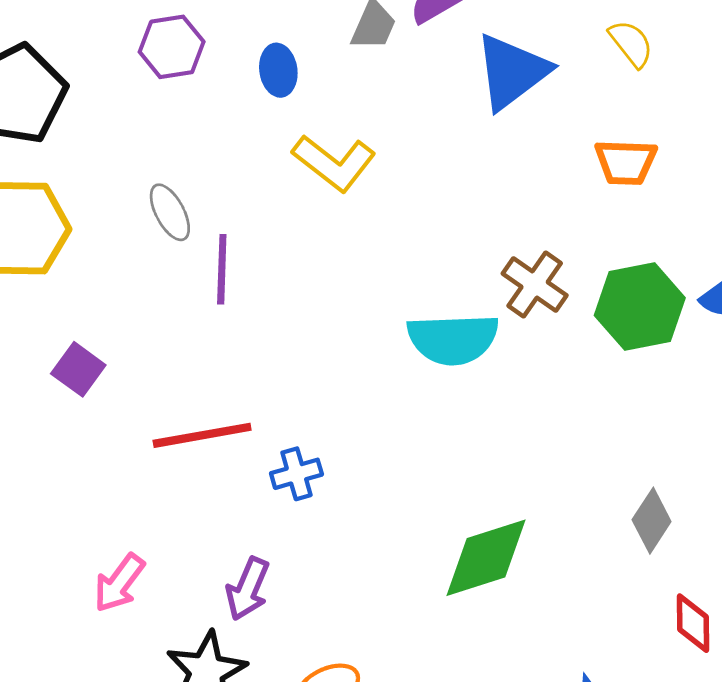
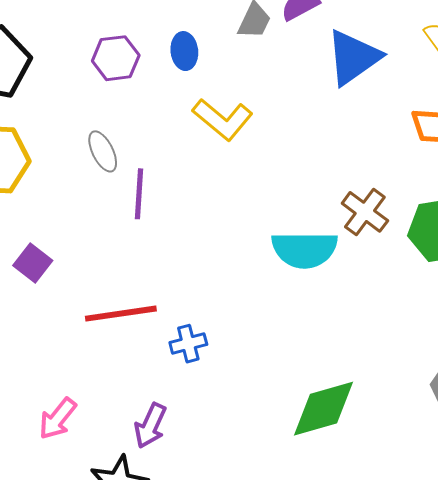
purple hexagon: (172, 47) -> (116, 58), moved

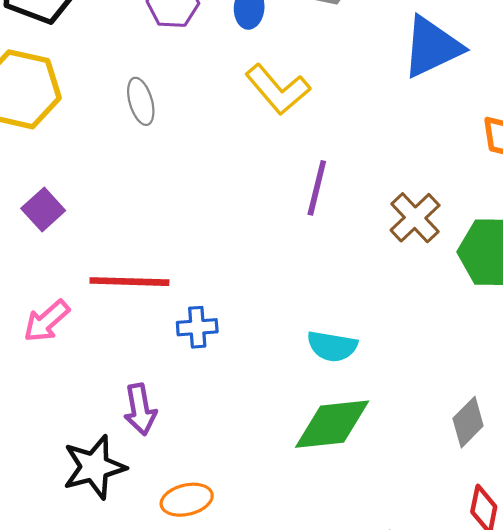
purple line: (139, 194) -> (317, 188), moved
cyan semicircle: (305, 250) -> (332, 346), moved, size x0.7
pink arrow: (58, 419) -> (47, 321), moved
purple arrow: (150, 426) -> (140, 409), turned -45

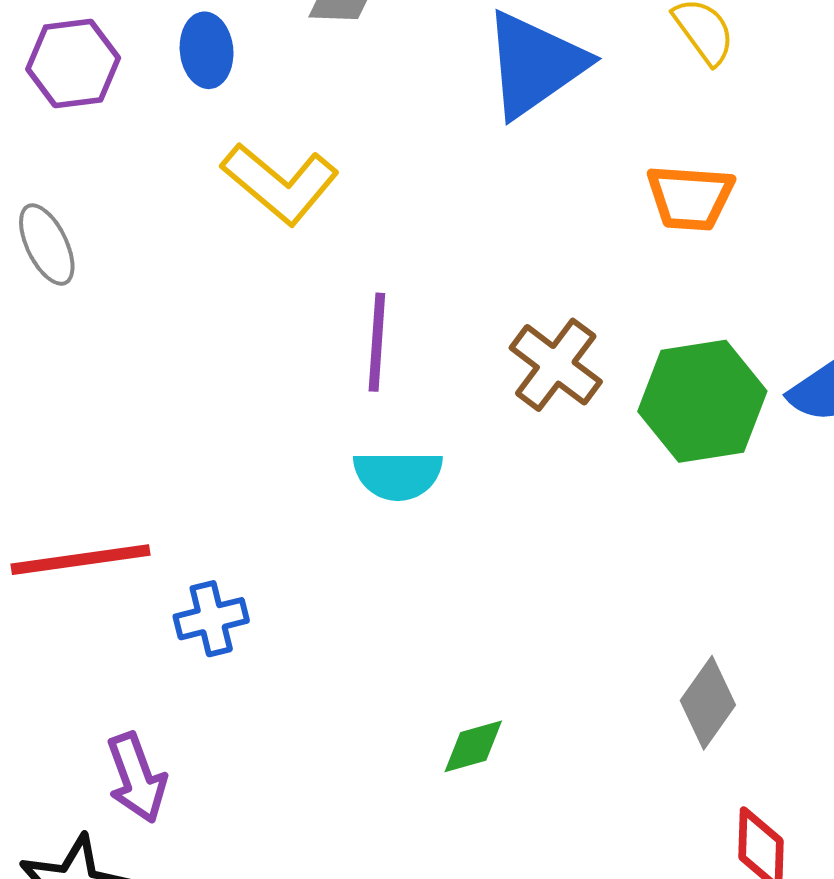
cyan semicircle: (332, 346) -> (398, 475), moved
green diamond: (332, 424) -> (473, 746), size x0.5

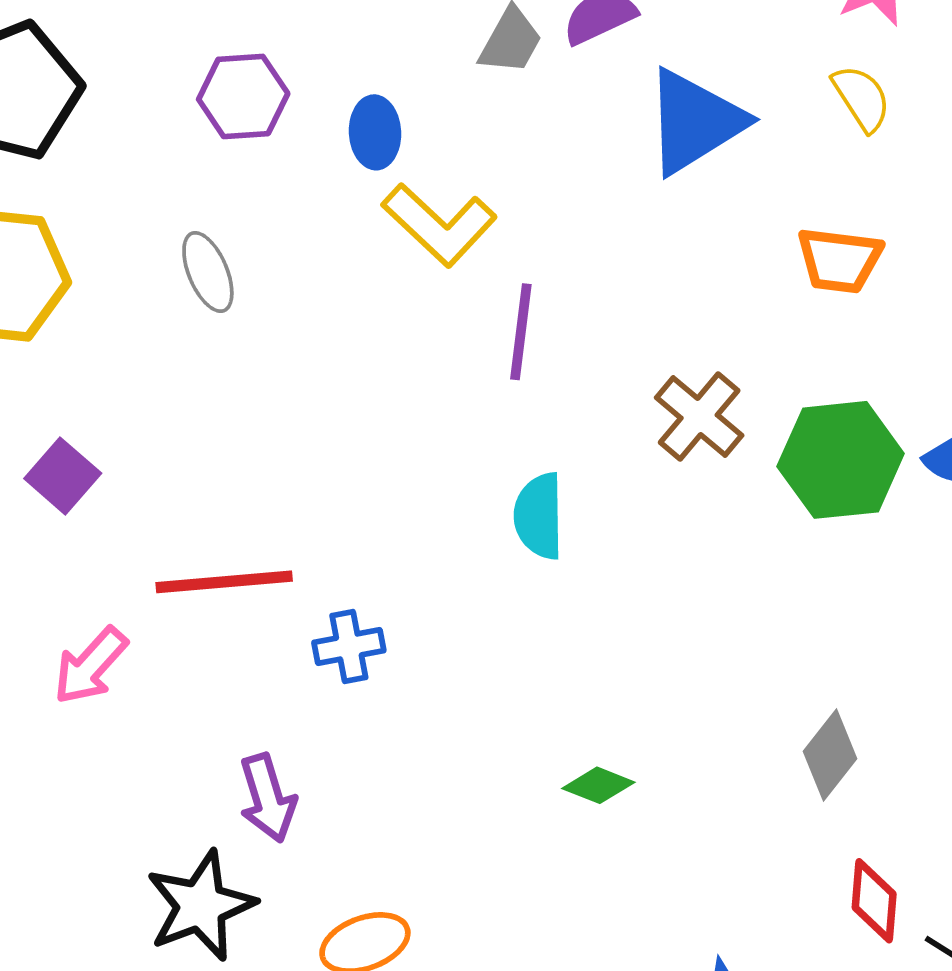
blue ellipse: (207, 50) -> (375, 132), moved
purple line: (377, 342) -> (521, 332), moved
cyan semicircle: (398, 475) -> (539, 516), turned 86
green diamond: (473, 746) -> (598, 785), turned 34

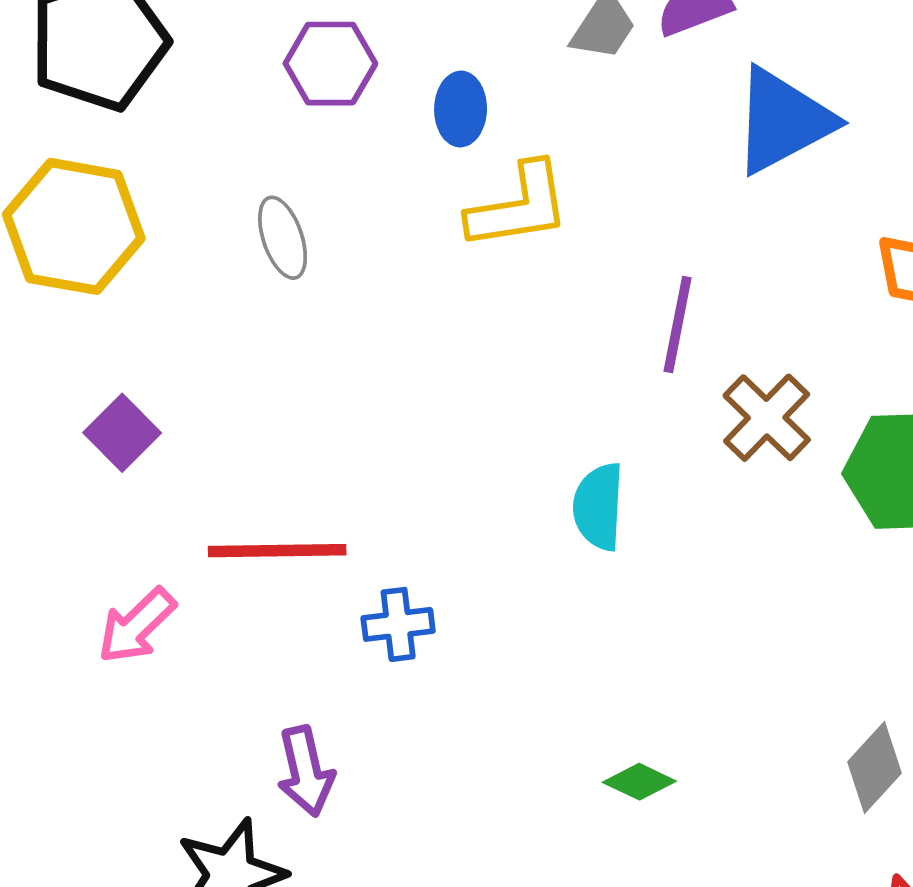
yellow L-shape: (439, 225) -> (519, 206), turned -56
purple line: (521, 332) -> (678, 324), moved

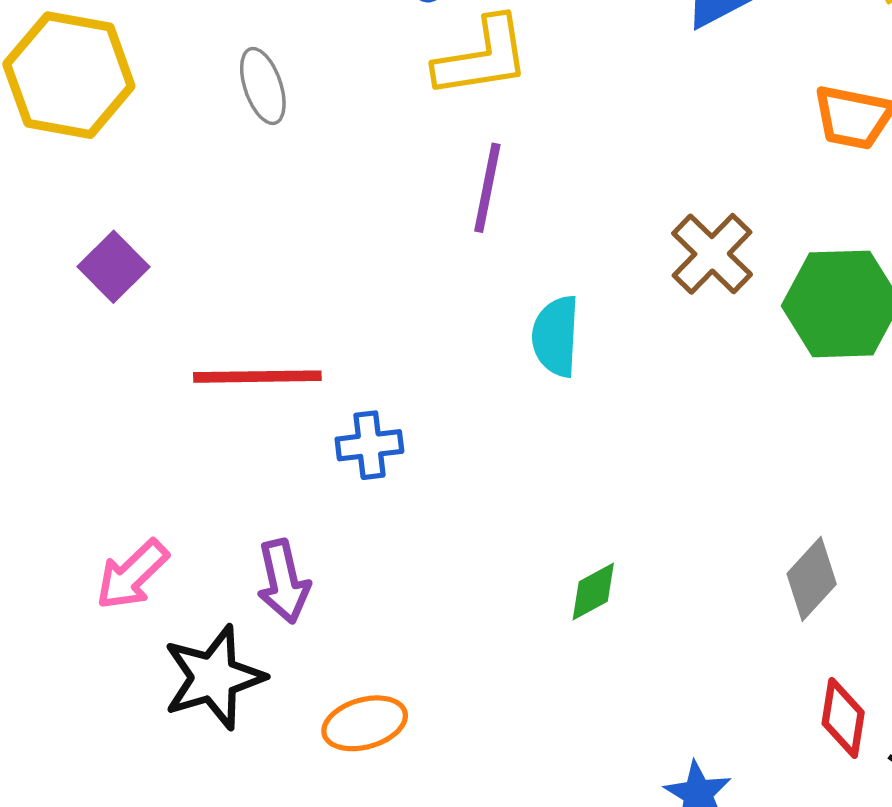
purple line: (678, 324) -> (487, 188), moved
pink arrow: (137, 626) -> (132, 575), moved
green diamond: (639, 782) -> (593, 592), turned -54

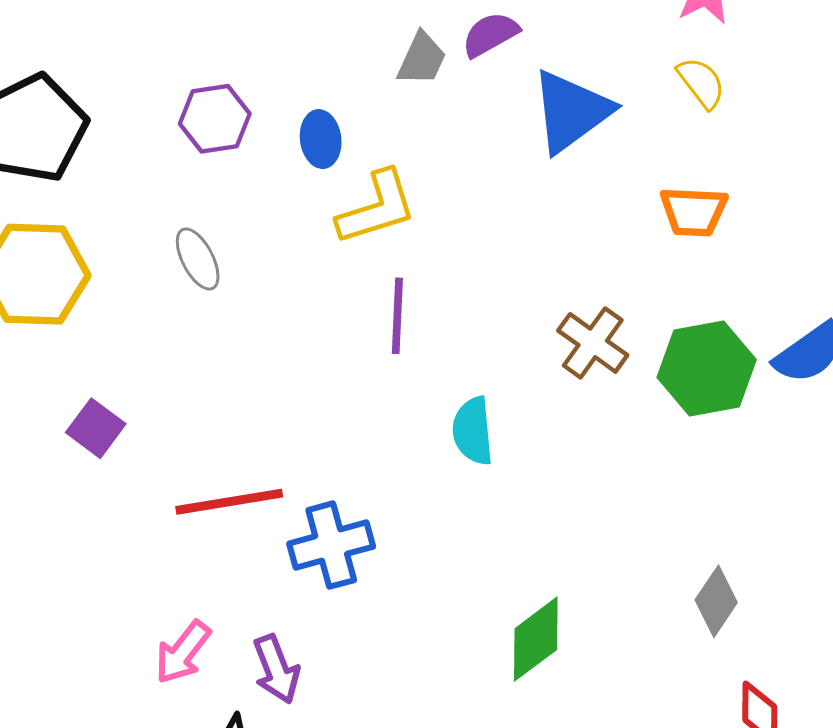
blue cross: (369, 445) -> (331, 545), size x1.5
pink arrow: (132, 575) -> (183, 652), moved
green diamond: (593, 592) -> (536, 639), size x1.6

